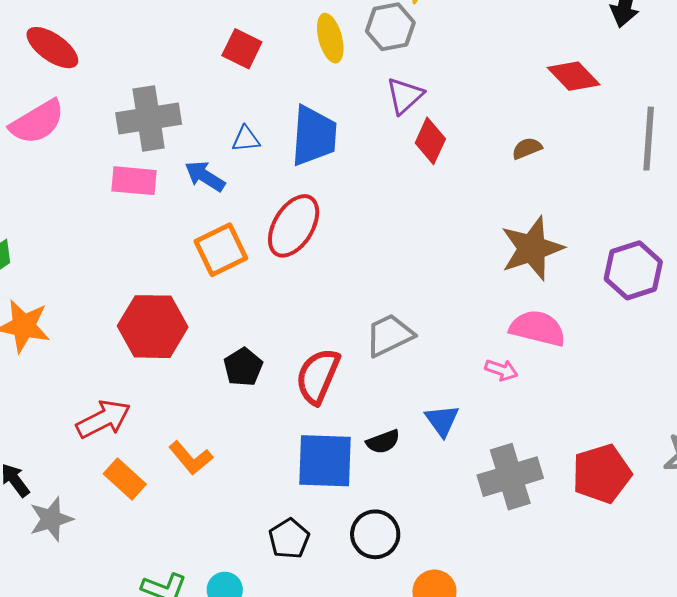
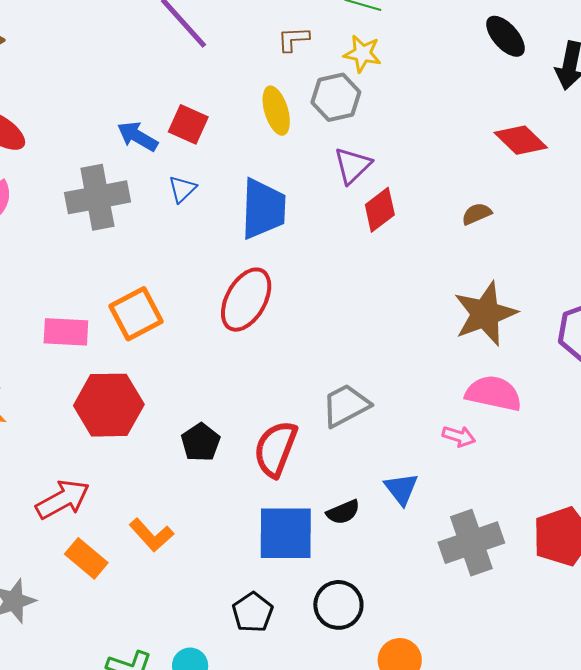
blue triangle: (246, 139) -> (182, 189), moved, turned -36
red diamond: (430, 141) -> (380, 210), turned 30
blue arrow: (205, 176) -> (138, 136), moved
pink rectangle: (134, 181) -> (66, 332), moved
orange square: (221, 250) -> (136, 314), moved

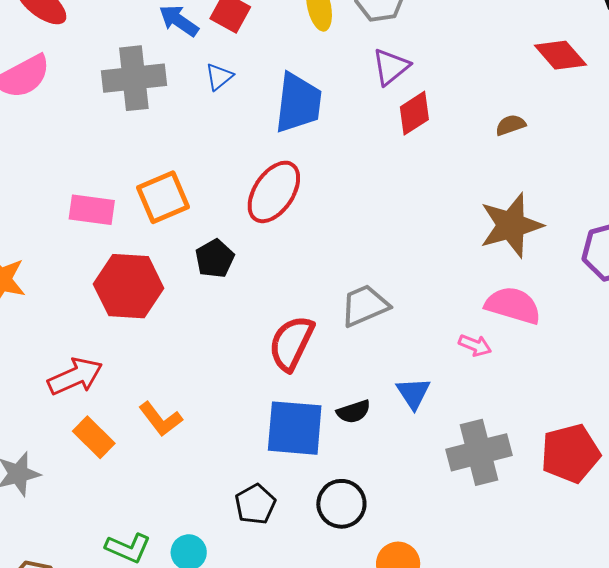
black pentagon: (201, 442) -> (215, 259), moved

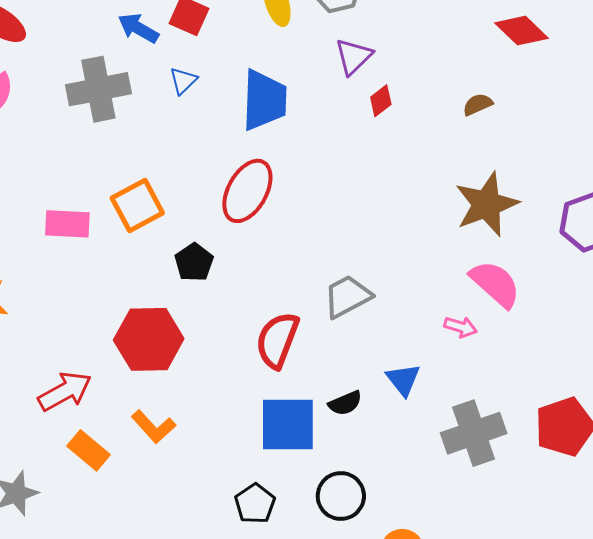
red diamond: (414, 113) -> (381, 101), size x0.7
red hexagon: (129, 286) -> (149, 339), moved
pink semicircle: (513, 305) -> (495, 284), turned 30

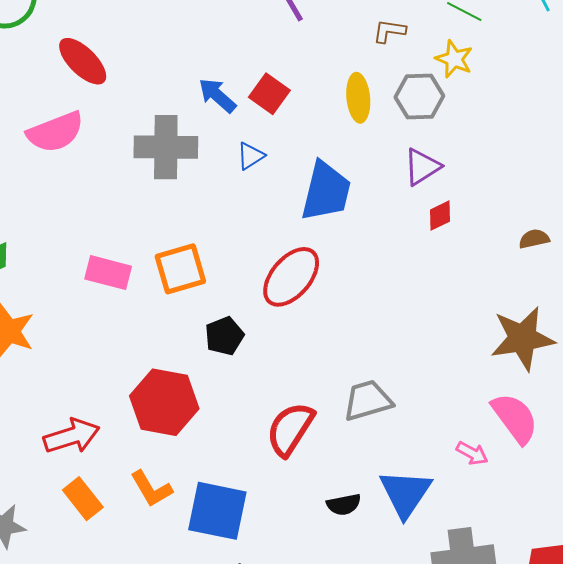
blue triangle: (403, 380) -> (405, 493), size x1.5
blue square: (288, 424) -> (217, 511), moved

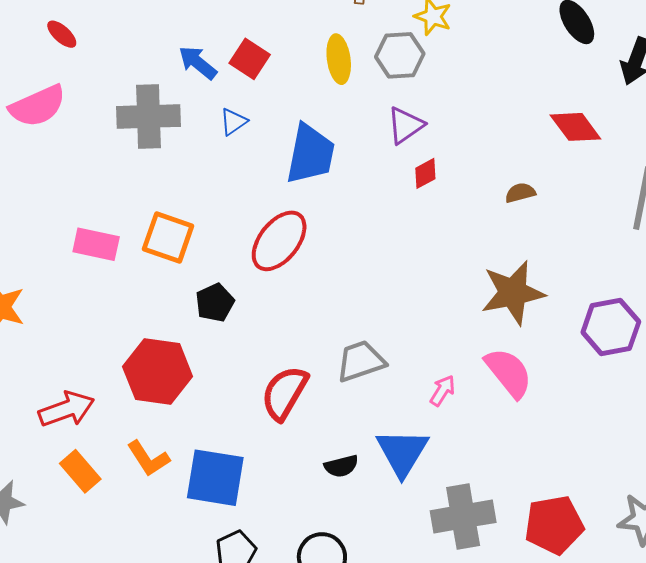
red ellipse: (83, 61) -> (62, 34), size x0.6
orange square: (180, 269) -> (168, 238), turned 38
pink arrow: (472, 453) -> (443, 390), moved, turned -84

